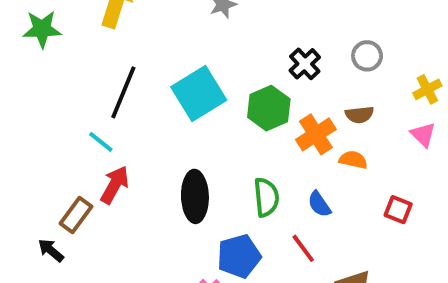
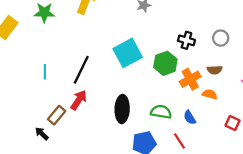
black cross: (305, 64) -> (186, 40), turned -35
black line: (123, 92) -> (81, 70), moved
cyan line: (101, 142) -> (45, 72), moved, turned 48
green semicircle: (266, 197) -> (161, 112), turned -78

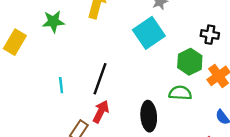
cyan square: (128, 53) -> (149, 33), moved
green semicircle: (161, 112) -> (180, 93), moved

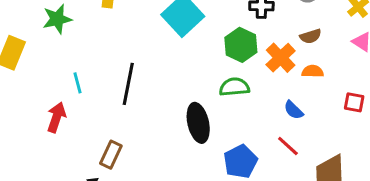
cyan line: (61, 85) -> (78, 83), moved
red arrow: (101, 112) -> (56, 117), moved

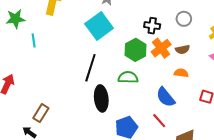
orange cross: (281, 58) -> (161, 48), moved
cyan line: (78, 83) -> (34, 40), moved
black line: (128, 84) -> (90, 68), moved
blue semicircle: (294, 110) -> (166, 97), size x1.5

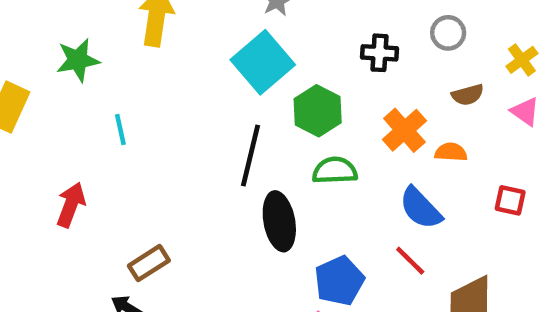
cyan line: (34, 40) -> (120, 130), moved
orange cross: (161, 48) -> (404, 130), moved
brown semicircle: (182, 49) -> (468, 95), moved
green hexagon: (136, 50) -> (318, 111), moved
brown rectangle: (41, 113) -> (149, 263), turned 30

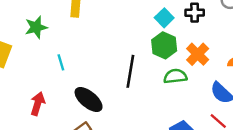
cyan square: (263, 62) -> (164, 18), moved, size x0.6
orange cross: (404, 130) -> (198, 54), moved
black ellipse: (279, 221) -> (89, 100), moved, turned -36

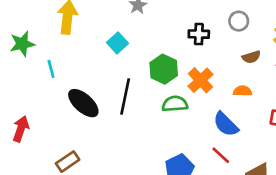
cyan square: (164, 18) -> (118, 43), moved
cyan line: (61, 62) -> (51, 69), moved
black ellipse: (89, 100) -> (83, 103), moved

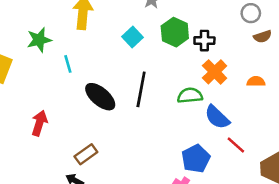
black cross: (199, 34) -> (204, 41), moved
brown semicircle: (251, 57) -> (263, 37), moved
green hexagon: (164, 69) -> (175, 32), moved
blue semicircle: (226, 124) -> (217, 117), moved

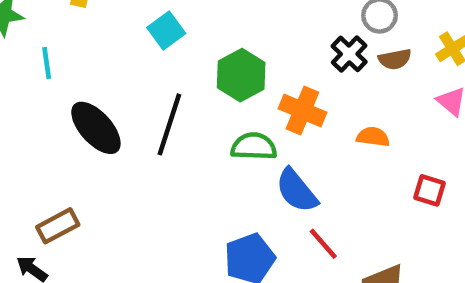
green hexagon: (175, 32) -> (241, 75), moved
black cross: (204, 41) -> (349, 54), moved, turned 36
orange cross: (215, 72) -> (302, 111), turned -30

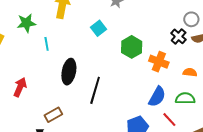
black line: (169, 124) -> (95, 90), moved
black ellipse: (96, 128) -> (69, 72), turned 55
green semicircle: (254, 146) -> (185, 98), moved
blue semicircle: (297, 191) -> (157, 97), turned -110

